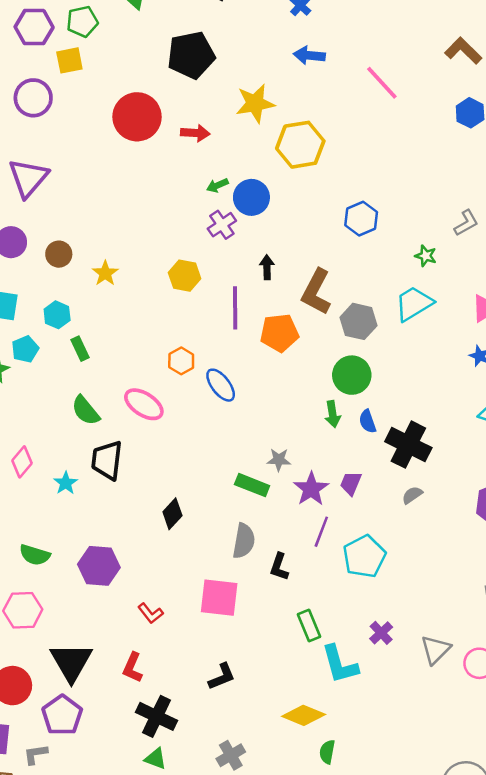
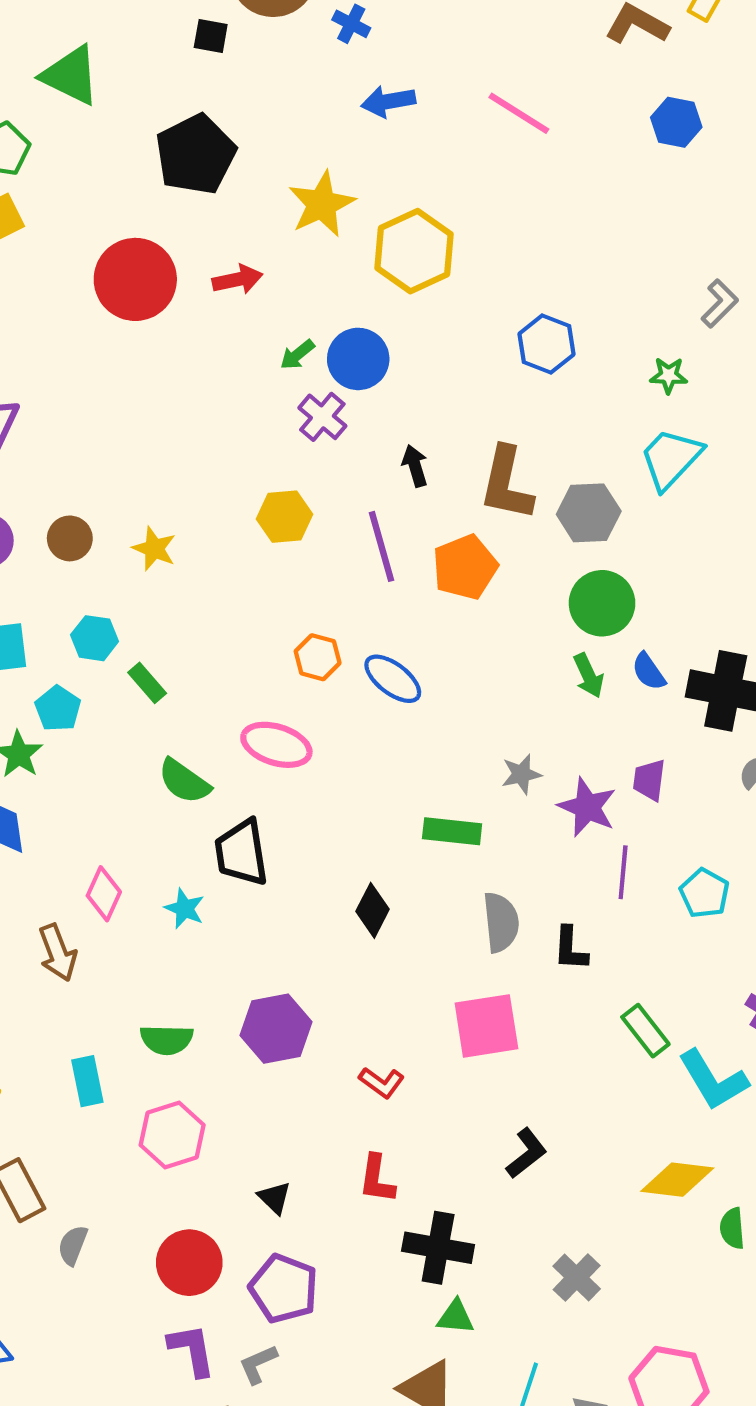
green rectangle: (252, 485) -> (452, 831), moved
cyan pentagon: (364, 557) -> (704, 893), size x0.7
black triangle: (71, 662) -> (274, 1198), size x0.5

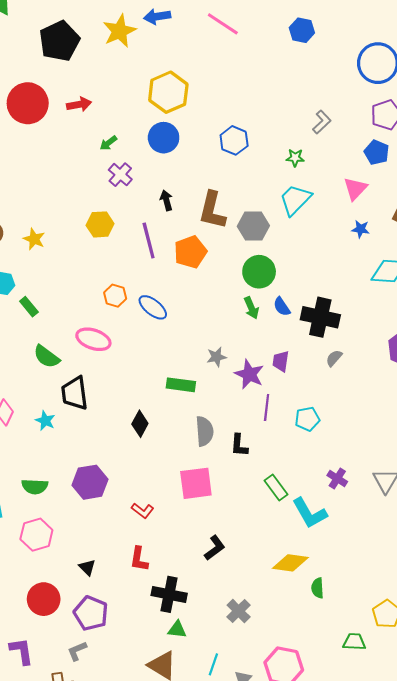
yellow star: (322, 204) -> (119, 31), moved
blue circle: (358, 359) -> (164, 138), moved
cyan pentagon: (704, 893) -> (307, 419), turned 30
purple L-shape: (192, 1350) -> (21, 651), moved

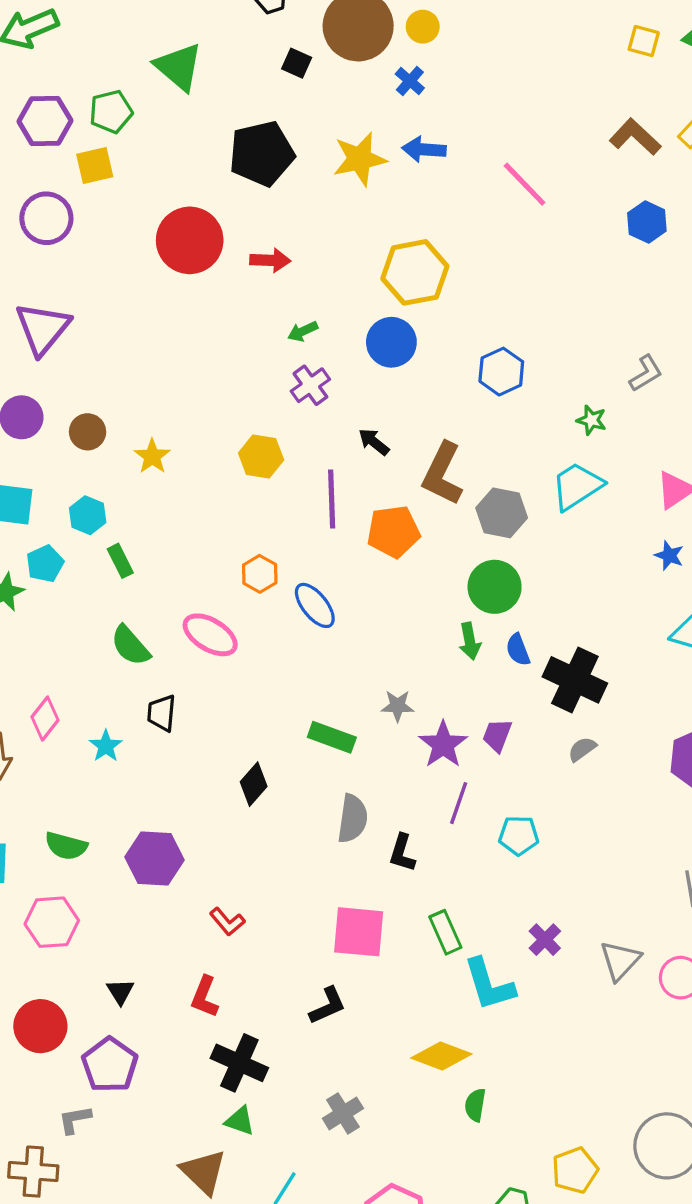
black arrow: (166, 200) -> (374, 442), turned -48
black trapezoid: (75, 393) -> (162, 713), size x0.7
pink square: (196, 483) -> (359, 932), moved

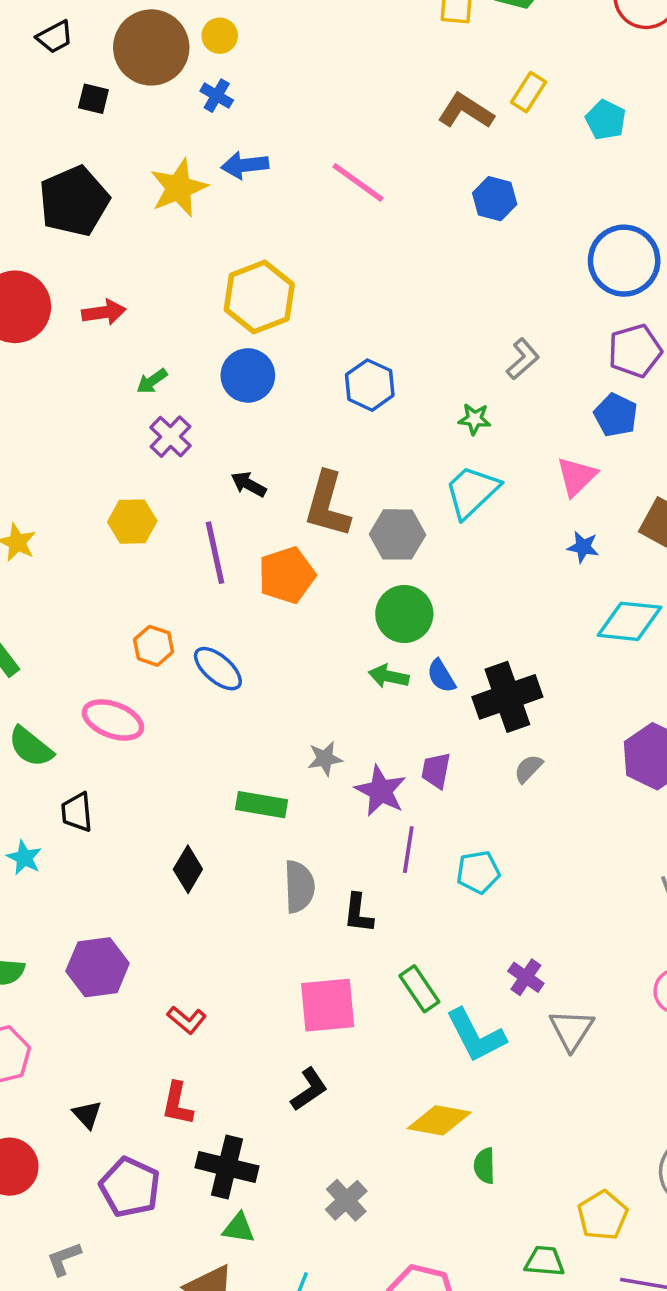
green arrow: (470, 641) -> (389, 676), turned 123
black cross: (575, 680) -> (507, 697), turned -34
gray triangle: (620, 961) -> (572, 1030), moved
purple pentagon: (110, 1065) -> (130, 1187), moved

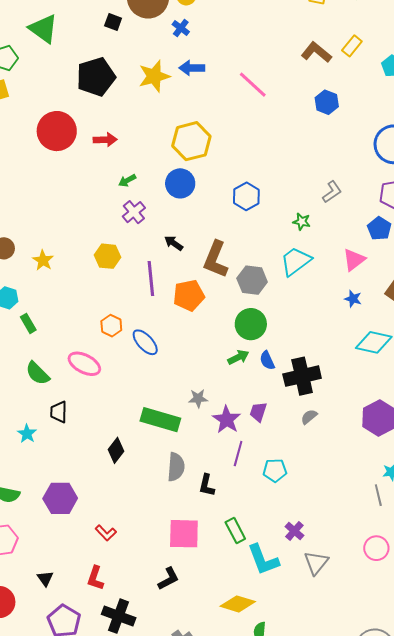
green arrow: (389, 676) -> (238, 357), turned 135
green rectangle: (261, 805) -> (160, 420), size x1.4

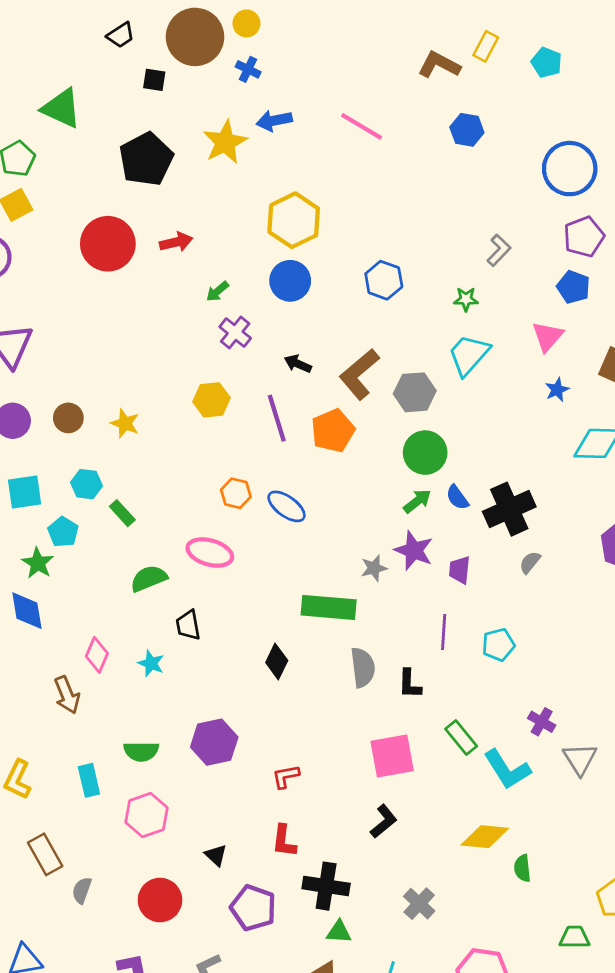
brown L-shape: (216, 259) -> (359, 374), turned 39
blue star: (353, 299) -> (557, 390), turned -30
green semicircle: (38, 373) -> (149, 578), turned 124
purple star: (227, 420) -> (414, 551), moved
red L-shape: (106, 533) -> (286, 776), turned 135

